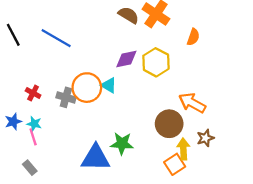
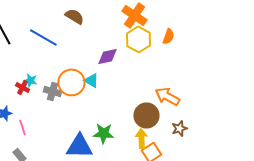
brown semicircle: (129, 15) -> (74, 16), moved
yellow hexagon: (156, 62) -> (138, 39), moved
cyan star: (34, 124) -> (30, 80), moved
yellow arrow: (183, 149) -> (141, 138), moved

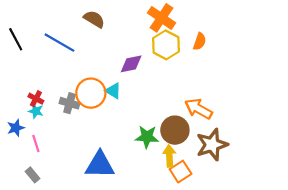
cyan star: (30, 80) -> (36, 111), moved
brown star: (179, 128) -> (212, 145), size x1.8
green star: (103, 133) -> (147, 137), moved

